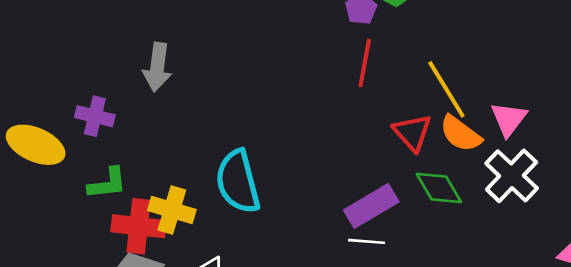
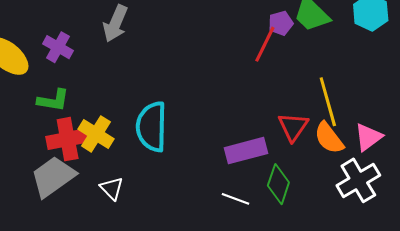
red line: (365, 63) -> (265, 44), moved
green diamond: (439, 188) -> (278, 184), moved, turned 33
purple rectangle: (371, 206) -> (246, 151), moved
red cross: (139, 226) -> (68, 139), turned -33

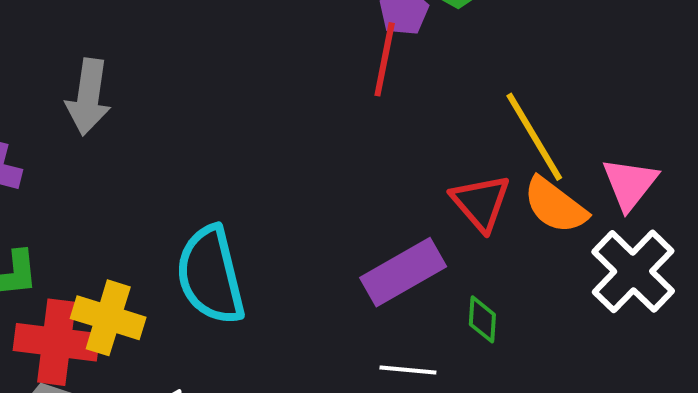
red cross: (68, 139) -> (56, 342), turned 33
green diamond: (278, 184) -> (482, 319), size x0.6

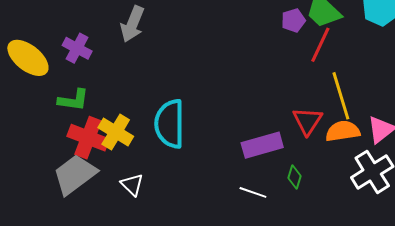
red line: (385, 59) -> (320, 45), moved
orange semicircle: (555, 205) -> (343, 131), turned 120

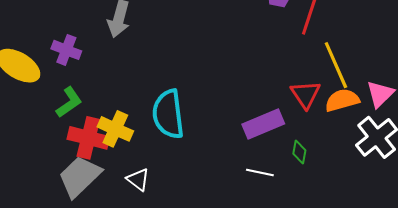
green L-shape: (73, 100) -> (69, 102), turned -36

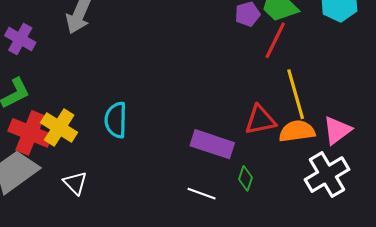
red triangle: (306, 94) -> (260, 120), turned 44
cyan semicircle: (168, 114) -> (116, 120), size x0.7
purple rectangle: (263, 124) -> (212, 144), turned 33

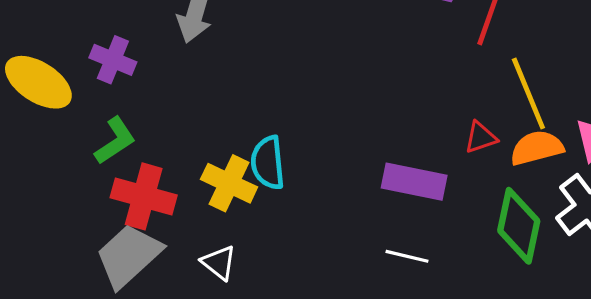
red triangle: (260, 120) -> (481, 137), size x0.7
yellow cross: (59, 128) -> (229, 183), moved
green diamond: (245, 178) -> (519, 226), moved, size x2.0

